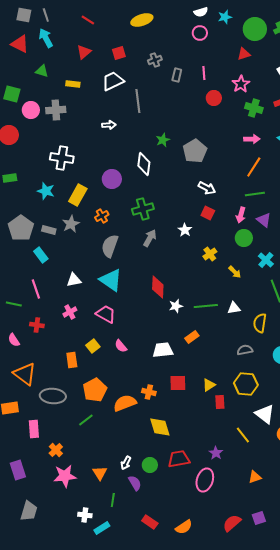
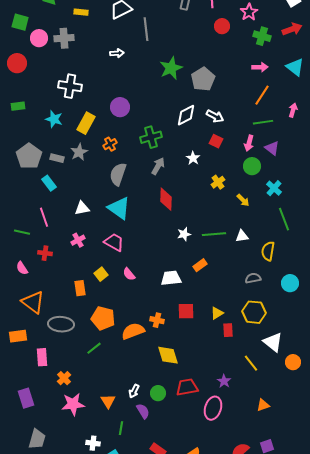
green star: (163, 140) -> (171, 68), size x1.6
white diamond: (144, 164) -> (186, 115), moved, turned 55
red diamond: (158, 287) -> (166, 199), moved
orange pentagon: (95, 390) -> (103, 318), turned -30

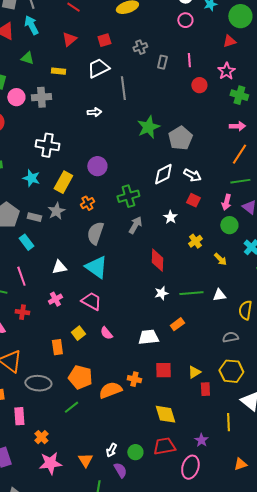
red diamond: (166, 199) -> (157, 260), moved
yellow diamond: (168, 355) -> (165, 414), moved
yellow line: (251, 363) -> (228, 422), turned 36

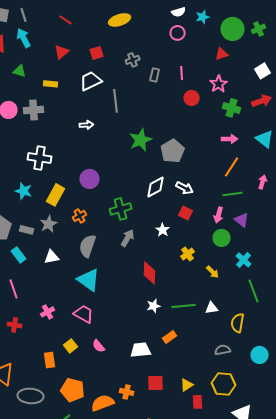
white triangle: (59, 267) -> (52, 257), moved

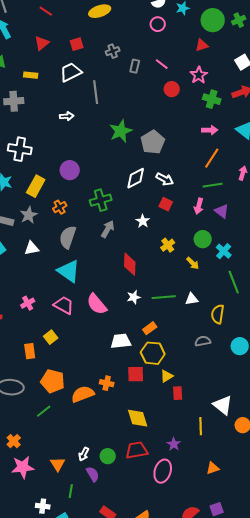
pink line: (182, 73) -> (162, 64), turned -48
green circle: (222, 238) -> (203, 239), moved
pink semicircle: (99, 346) -> (97, 304), moved, size x1.6
yellow hexagon: (224, 384) -> (153, 353), moved

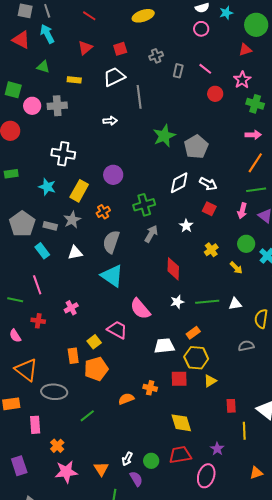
pink trapezoid: (64, 305) -> (117, 330), moved
orange pentagon: (53, 381) -> (96, 369), moved, turned -30
red rectangle: (178, 393) -> (231, 406), moved
orange semicircle: (83, 394) -> (126, 399), size x0.7

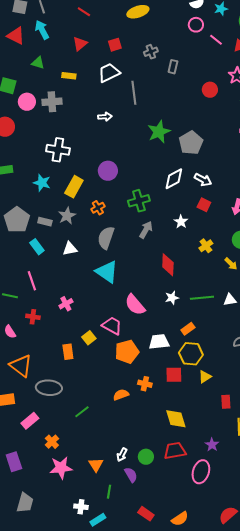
pink line: (205, 69) -> (216, 40), moved
orange pentagon: (96, 369) -> (127, 352), moved
pink rectangle: (35, 425) -> (30, 421), turned 54

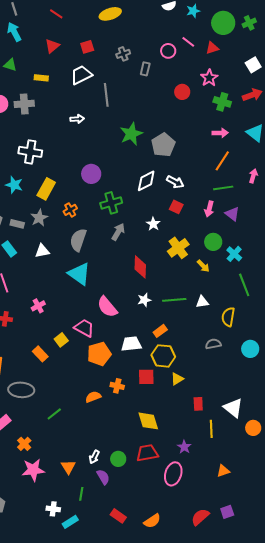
pink circle: (196, 25) -> (168, 51), moved
purple circle: (108, 171) -> (91, 174), moved
yellow cross: (206, 246) -> (178, 248), size x1.5
orange rectangle: (68, 352) -> (40, 354), turned -35

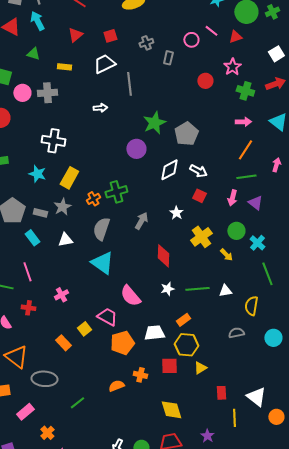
purple circle: (91, 174) -> (136, 149), moved
green cross: (111, 203) -> (116, 192), moved

